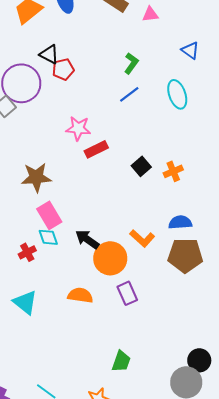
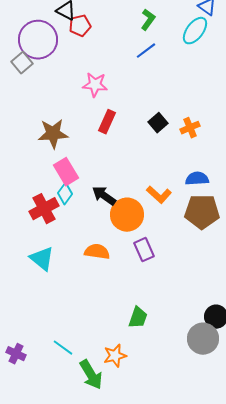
cyan ellipse: (177, 94) -> (195, 31), moved, turned 56
red rectangle: (96, 149) -> (107, 122), moved, turned -40
cyan diamond: (48, 237) -> (65, 194), turned 55
red cross: (27, 252) -> (44, 209), size x1.6

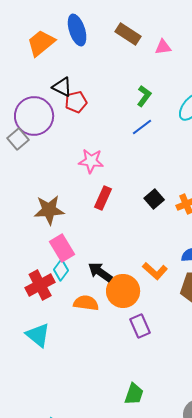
orange semicircle: (97, 252) -> (86, 303), moved

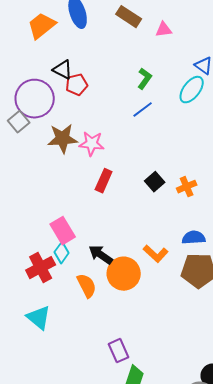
brown star: (49, 210) -> (63, 139), moved
orange semicircle: (86, 303) -> (87, 286), turned 55
purple rectangle: (140, 326) -> (119, 351), moved

